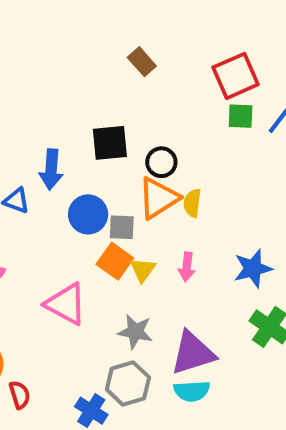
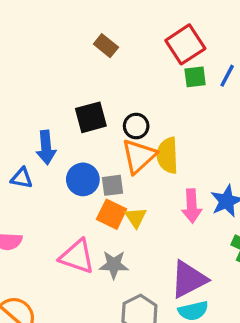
yellow semicircle: (192, 203) -> (167, 155), size x1.5
pink arrow: (187, 267) -> (192, 206), moved, size x1.4
gray star: (135, 332) -> (114, 265), moved

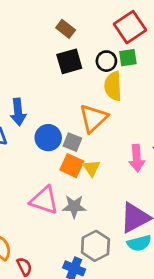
green square: (195, 77) -> (128, 58), moved
black square: (91, 117) -> (69, 61), moved
black circle: (136, 126) -> (106, 61), moved
yellow semicircle: (167, 155) -> (113, 86), moved
gray square: (112, 185) -> (72, 142), turned 30

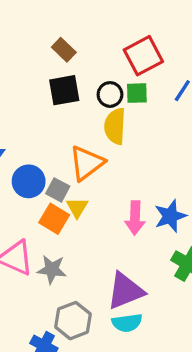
yellow triangle: (91, 168) -> (77, 207), moved

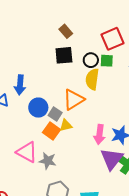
yellow triangle: (77, 207) -> (66, 125), turned 40
purple triangle: (125, 291) -> (112, 159), moved, turned -35

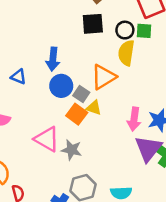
blue arrow: (20, 85) -> (53, 59), moved
yellow triangle: (66, 125) -> (94, 108), turned 32

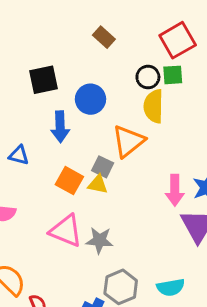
black square: (93, 24) -> (44, 80), moved
blue circle: (61, 86) -> (91, 99), moved
yellow triangle: (94, 108) -> (98, 184), moved
orange square: (77, 114) -> (69, 181), moved

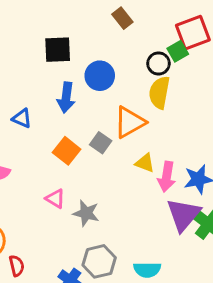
green square: (173, 75) -> (178, 51), moved, turned -35
yellow triangle: (98, 184) -> (145, 163), moved
pink triangle: (66, 231) -> (55, 199), size x0.6

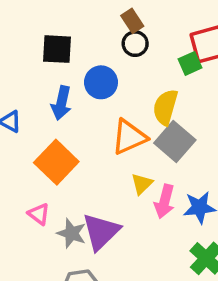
black circle: (159, 63) -> (135, 44), moved
gray square: (101, 143) -> (175, 141), moved, size x1.6
orange square: (67, 151) -> (56, 162), size x1.4
yellow triangle: (145, 163) -> (142, 184), turned 50
purple triangle: (183, 215) -> (101, 232), moved

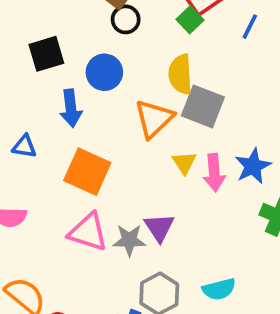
pink triangle: (39, 214) -> (88, 232), size x1.6
purple triangle: (101, 232) -> (159, 227), size x0.7

